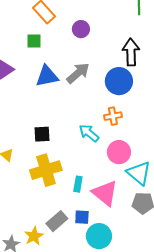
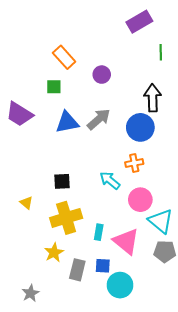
gray rectangle: (57, 221) -> (77, 270), turned -35
yellow star: (34, 236) -> (54, 253), moved

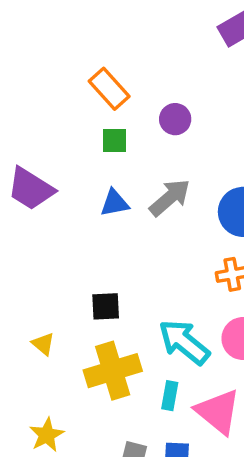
green square: (54, 87) -> (114, 141), moved
blue triangle: (67, 122) -> (114, 203), size x0.7
cyan arrow: (110, 180) -> (184, 342), moved, size x1.4
yellow star: (54, 253) -> (47, 435), moved

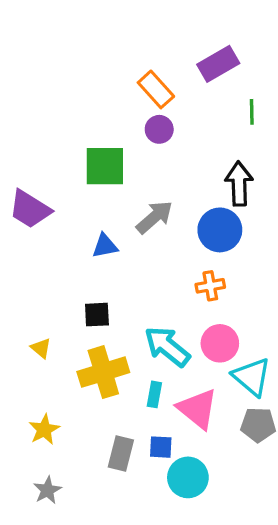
orange rectangle: (109, 89) -> (156, 89), moved
purple circle: (175, 119) -> (159, 129), moved
green square: (114, 141) -> (105, 166), size x1.8
blue triangle: (114, 203) -> (105, 246), moved

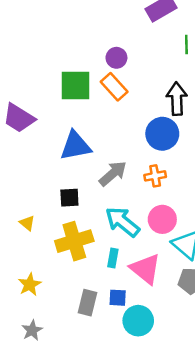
orange rectangle: (156, 89) -> (114, 87), moved
gray arrow: (154, 217) -> (113, 174), moved
blue triangle: (105, 246) -> (75, 146), size x1.6

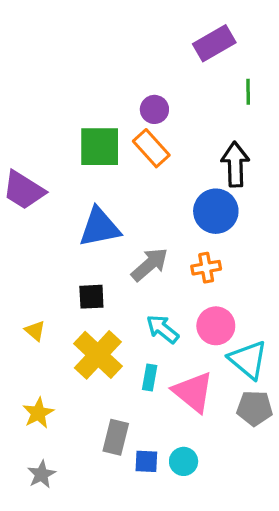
cyan arrow: (122, 222) -> (163, 329), size x0.7
yellow cross: (74, 241) -> (98, 355), turned -30
blue square: (118, 298) -> (146, 461), moved
cyan circle: (138, 321) -> (184, 461), size x0.7

